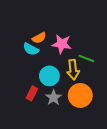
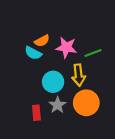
green line: (86, 58) -> (93, 53), moved, turned -42
red rectangle: (32, 93) -> (36, 113), moved, turned -32

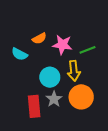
cyan semicircle: (33, 53) -> (19, 54), moved
red rectangle: (36, 113) -> (34, 106), size x1.5

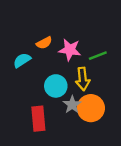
cyan semicircle: (19, 54) -> (22, 60), turned 119
gray star: (54, 99) -> (72, 105), moved

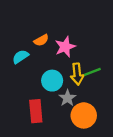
pink star: (70, 50) -> (65, 47), turned -30
green line: (98, 56) -> (92, 72), moved
orange circle: (91, 108) -> (84, 115), moved

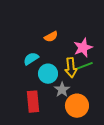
orange semicircle: (41, 40) -> (51, 37), moved
pink star: (65, 47) -> (83, 48), moved
cyan semicircle: (21, 57) -> (31, 59), moved

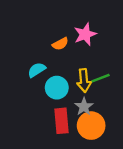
pink star: (83, 48) -> (85, 34), moved
gray star: (62, 90) -> (84, 107), moved
red rectangle: (33, 102) -> (61, 121), moved

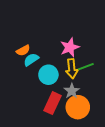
pink star: (85, 34) -> (70, 47), moved
orange semicircle: (60, 44) -> (23, 50), moved
red rectangle: (61, 121) -> (52, 103), turned 30

